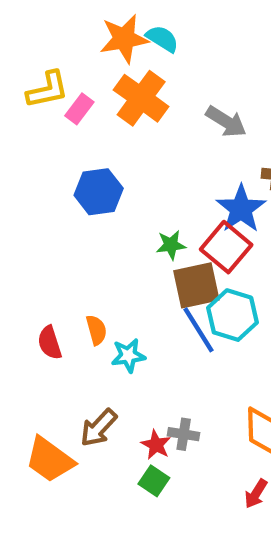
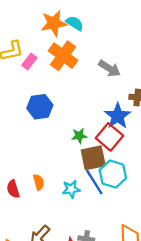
cyan star: (128, 355) -> (71, 189), moved

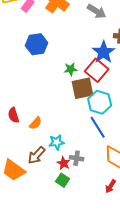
orange semicircle: (39, 182) -> (36, 123), moved, turned 56
blue line: (94, 182) -> (98, 127), moved
cyan star: (71, 189) -> (57, 142), moved

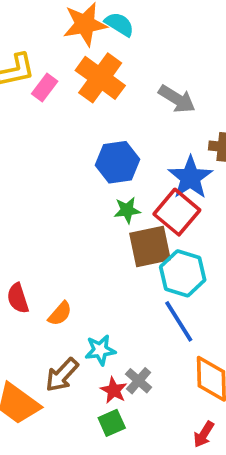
blue hexagon: (37, 44) -> (117, 162), moved
gray cross: (77, 158) -> (139, 381), turned 32
green square: (63, 180) -> (112, 423), turned 32

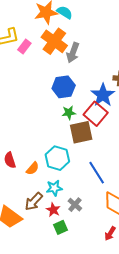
gray arrow: (177, 99) -> (73, 53), moved, turned 78
cyan hexagon: (183, 273) -> (57, 158), moved
red star: (114, 390) -> (53, 210), moved

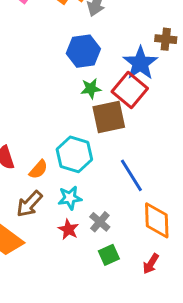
brown arrow: (34, 202) -> (29, 204), moved
green square: (60, 227) -> (109, 255), moved

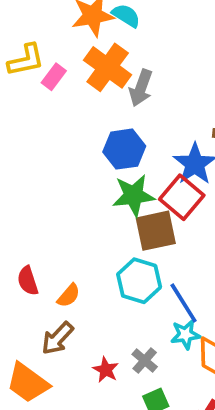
green star: (91, 89) -> (134, 195), size x1.6
cyan hexagon: (74, 154) -> (139, 281), moved
cyan star: (70, 198) -> (185, 335), moved

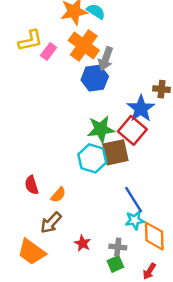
blue hexagon: (124, 149) -> (95, 78), moved
cyan hexagon: (139, 281) -> (92, 158), moved
gray cross: (145, 360) -> (118, 247), moved, turned -35

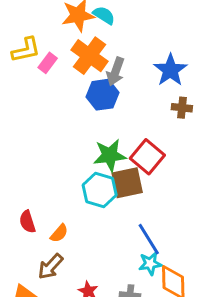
blue star: (141, 109) -> (170, 70), moved

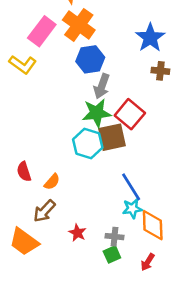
yellow L-shape: (26, 50) -> (23, 64), moved, turned 48
pink rectangle: (48, 63) -> (42, 31), size x1.6
gray arrow: (115, 72) -> (102, 86), moved

